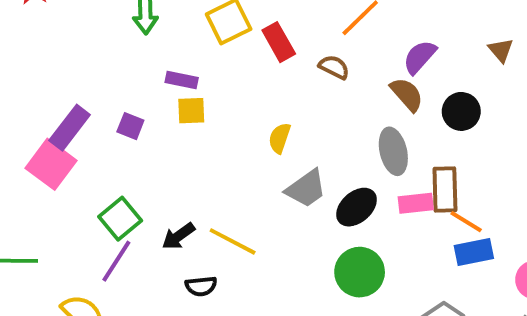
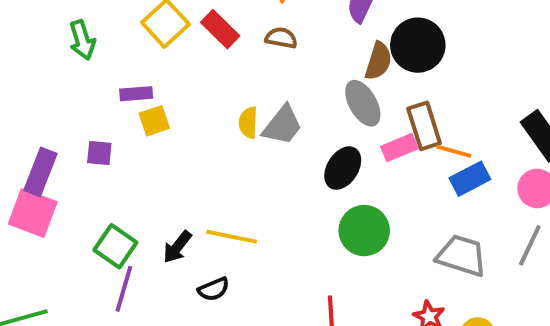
brown semicircle: (407, 94) -> (378, 61), moved, turned 75
black circle: (461, 111) -> (418, 45), size x1.4
gray trapezoid: (306, 189) -> (282, 125), moved

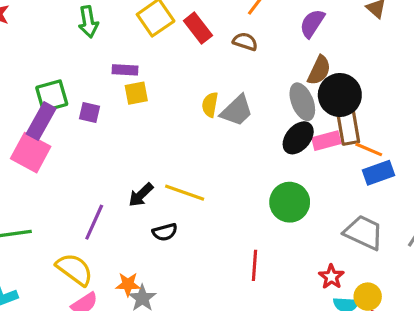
black circle: (418, 45) -> (340, 95), moved
black ellipse: (343, 168) -> (298, 138), moved
green square: (115, 246) -> (52, 96), moved, turned 32

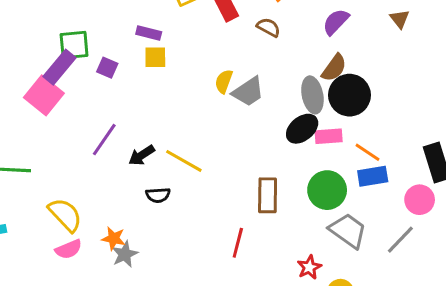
brown rectangle: (348, 126) -> (268, 195), moved
green circle: (290, 202) -> (327, 190), moved
purple line: (94, 222) -> (104, 140), moved

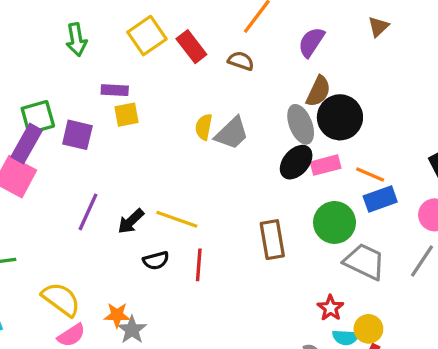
brown triangle: (400, 19) -> (378, 27), turned 35
purple square: (107, 68) -> (77, 135), size x1.4
red line: (238, 243) -> (199, 265), moved

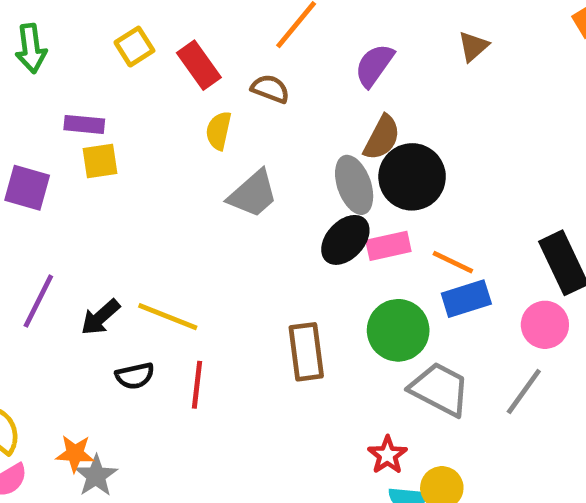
yellow square: (147, 36) -> (134, 47), size x0.7
yellow semicircle: (204, 127) -> (219, 131), moved

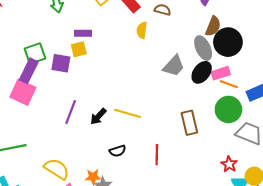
yellow square: (100, 161) -> (79, 49), moved
gray trapezoid: (253, 194) -> (174, 66), moved
orange line: (453, 262) -> (229, 84), moved
black semicircle: (135, 376) -> (118, 151), moved
red line: (197, 385) -> (157, 155), moved

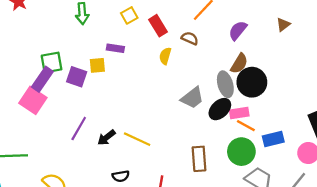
purple rectangle: (83, 33) -> (115, 48), moved

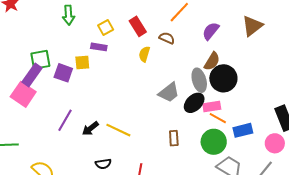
yellow square: (129, 15) -> (106, 27), moved
brown triangle: (283, 25) -> (252, 26), size x1.6
brown rectangle: (199, 159) -> (174, 138), moved, size x0.7

